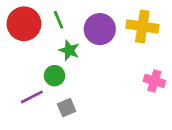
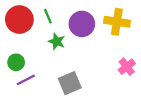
green circle: (55, 76) -> (16, 62), moved
pink cross: (154, 81) -> (127, 67), turned 35
gray square: (67, 108) -> (70, 83), moved, size x1.5

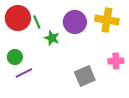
green line: (48, 16) -> (37, 22), moved
pink cross: (127, 67) -> (116, 61), turned 35
gray square: (70, 83) -> (85, 76), moved

